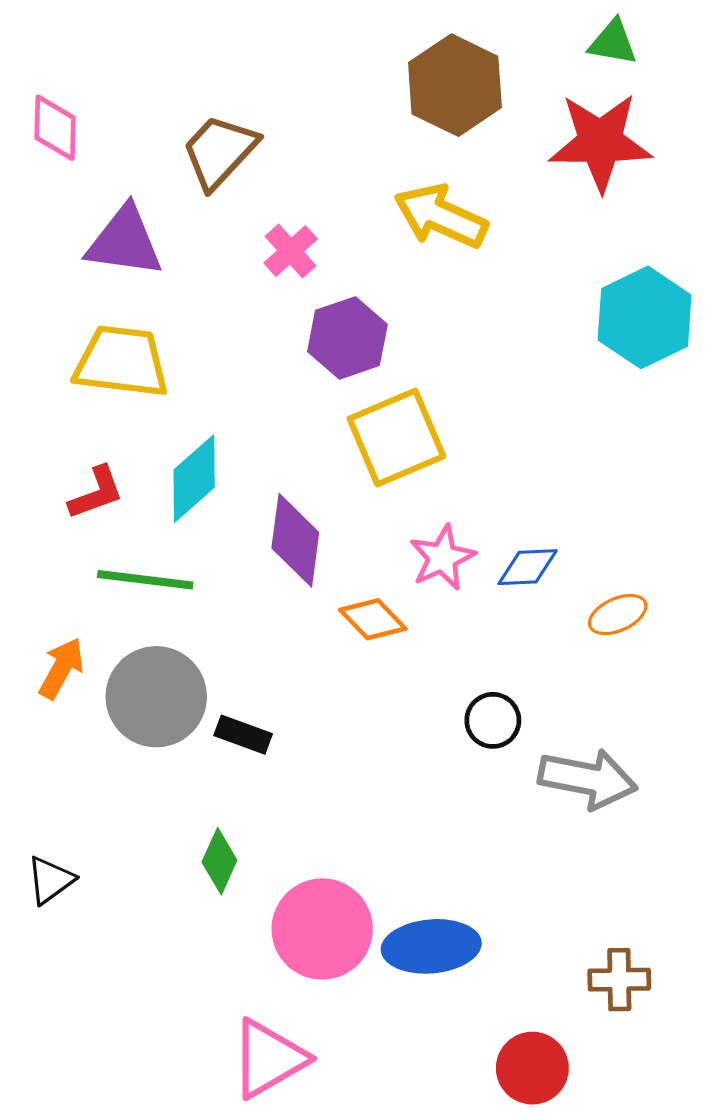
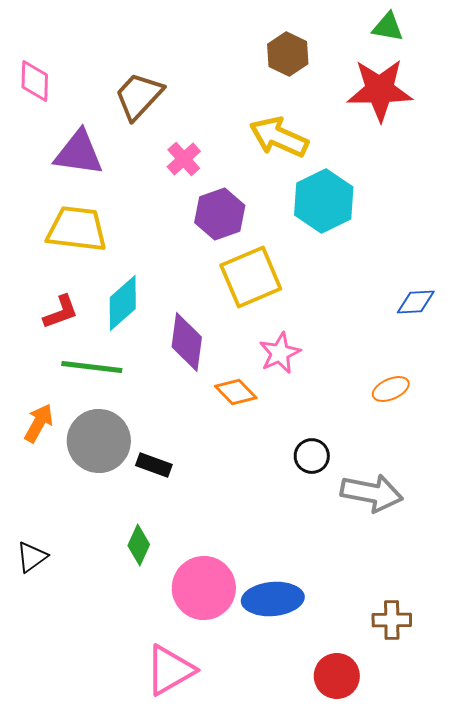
brown hexagon: (455, 85) -> (288, 54), size x0.7
cyan hexagon: (645, 317) -> (324, 201), moved
blue diamond: (528, 567) -> (416, 302), moved

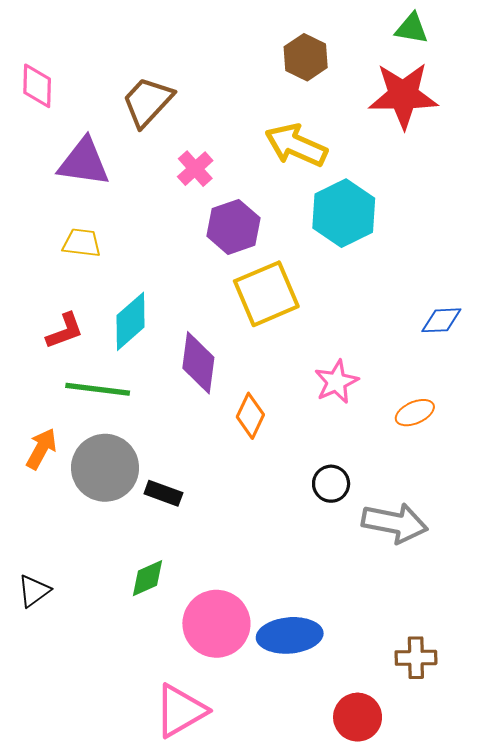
yellow trapezoid: (77, 229) -> (82, 243), size x0.6
pink star: (280, 353) -> (336, 382), moved
orange diamond: (236, 392) -> (250, 416), turned 69
green diamond: (139, 545) -> (147, 578), turned 42

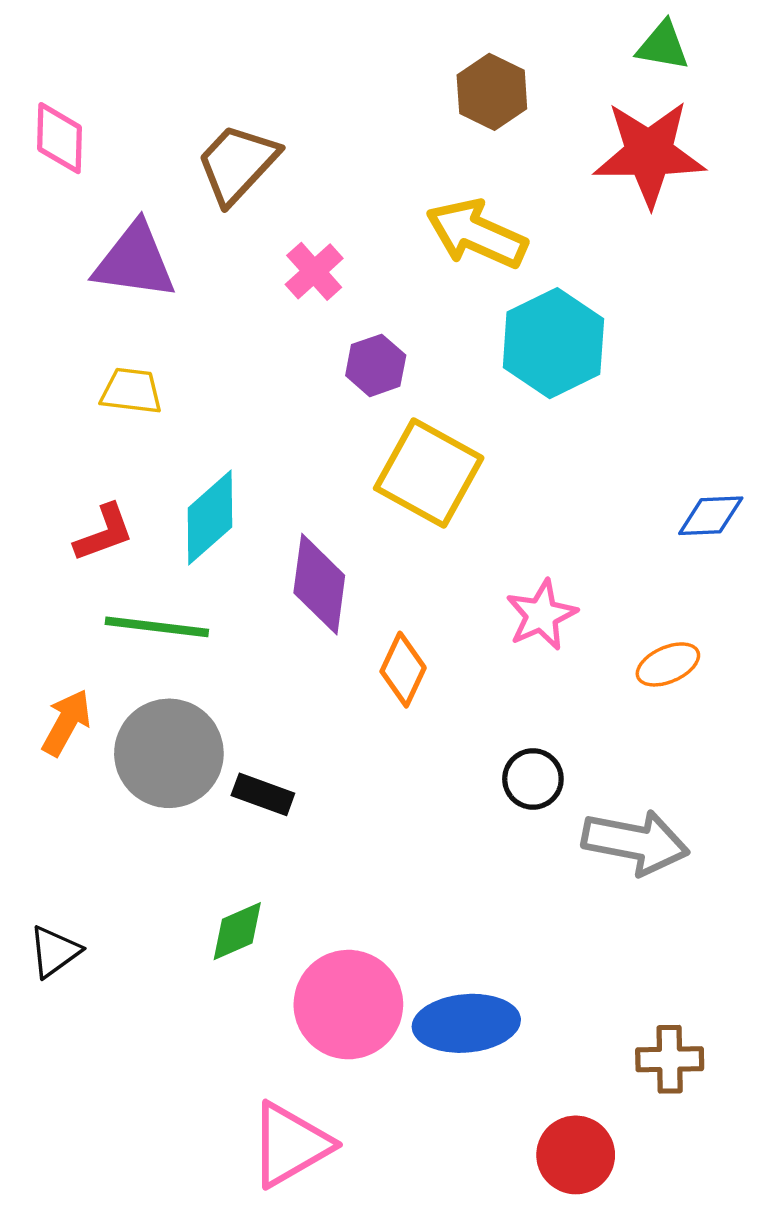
purple hexagon: (233, 227) -> (376, 365), size x0.7
yellow square: (266, 294) -> (429, 473), turned -38

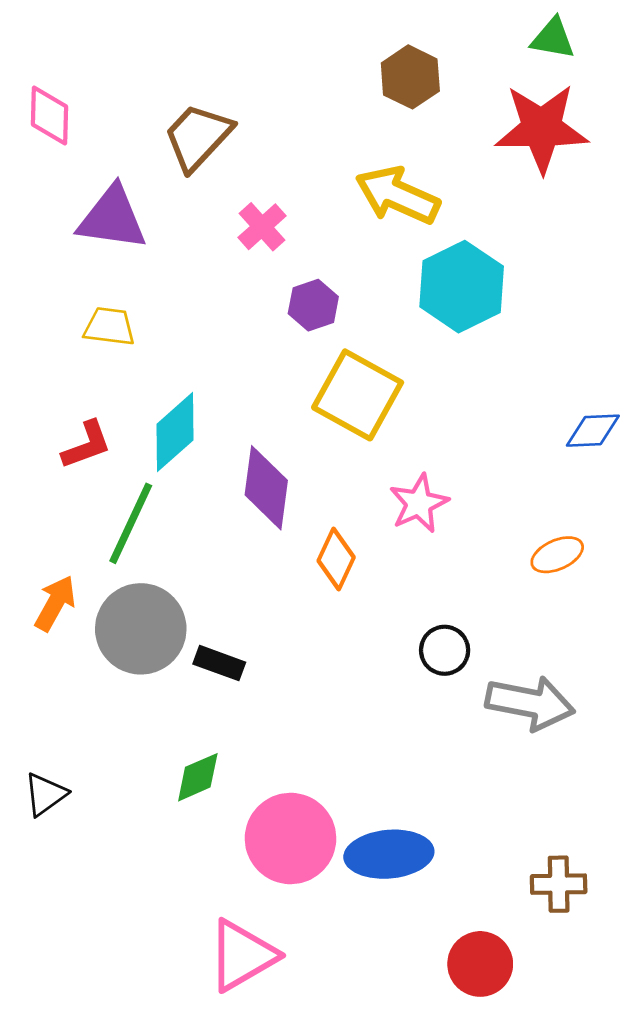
pink star: (541, 615) -> (419, 503), moved
green line: (157, 627) -> (131, 523), turned -72

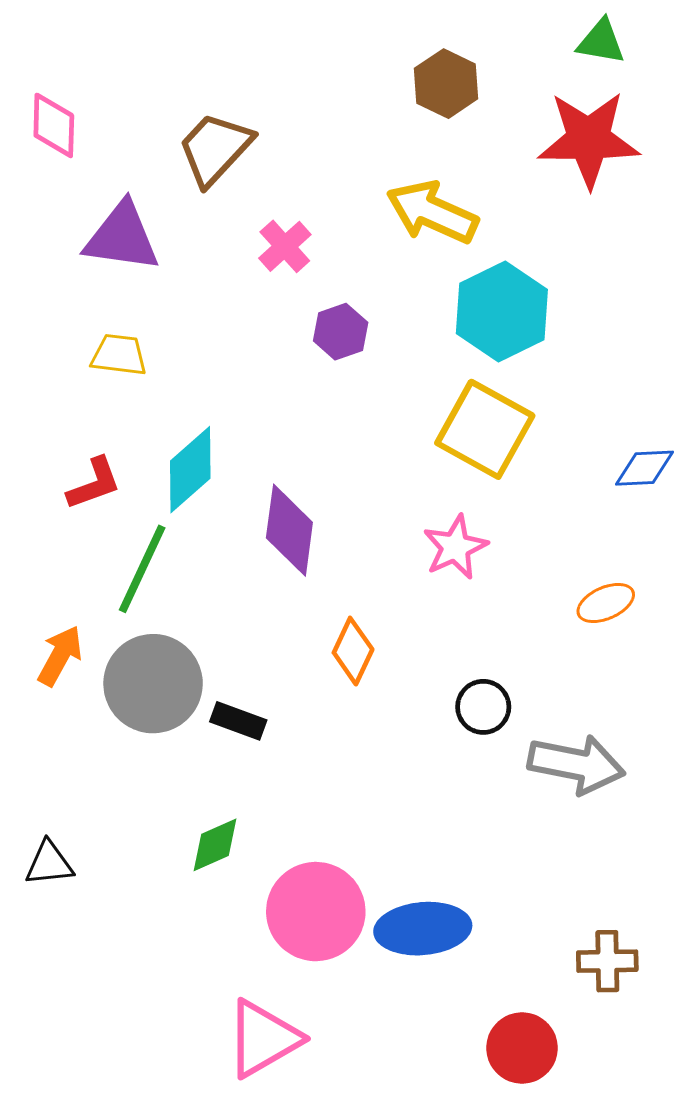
yellow square: (358, 395) -> (485, 429), moved
orange diamond: (336, 559) -> (353, 651), moved
black triangle: (45, 794) -> (49, 863), turned 30

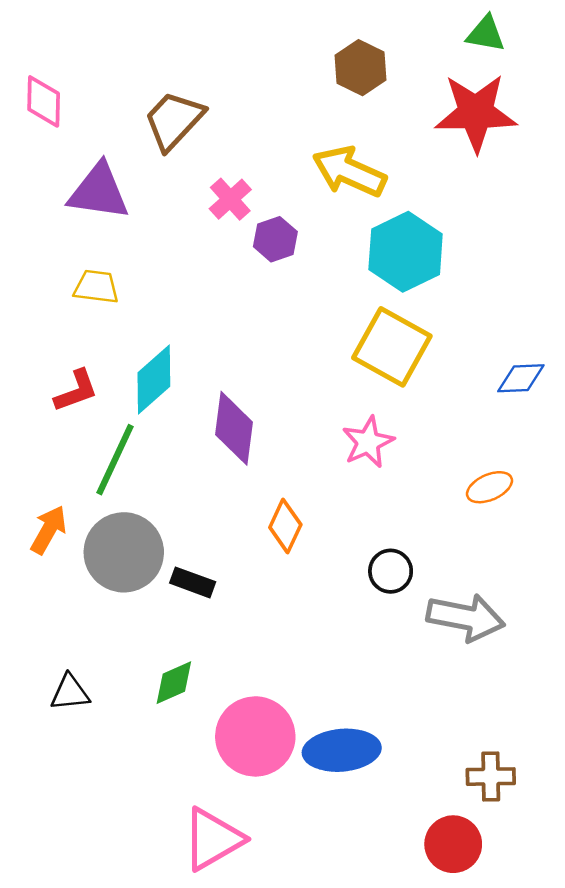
purple hexagon: (341, 332) -> (275, 239), moved
black triangle: (49, 863) -> (70, 693), moved
red circle: (522, 1048) -> (453, 844), moved

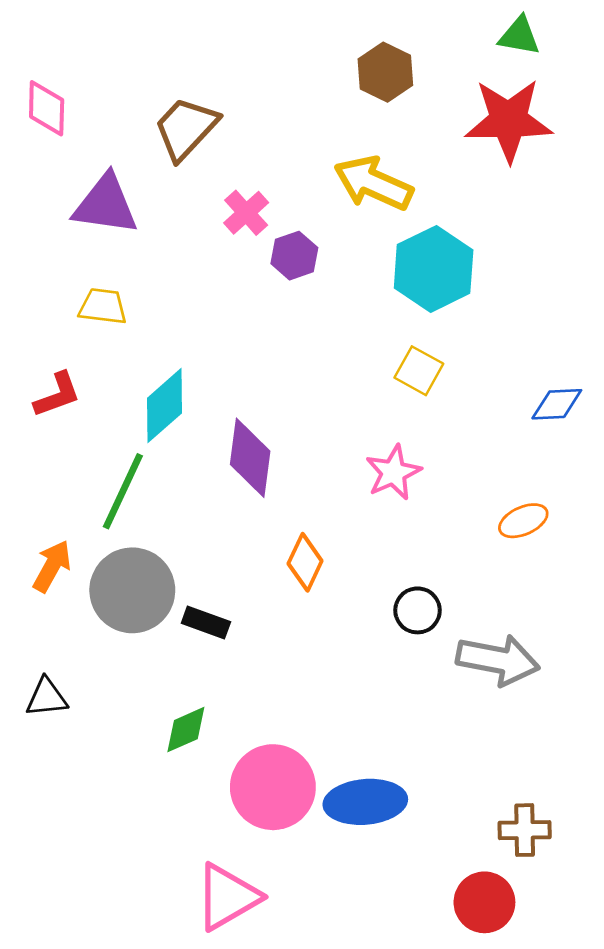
yellow square: (392, 347) -> (419, 371), size x0.6
red L-shape: (76, 391) -> (57, 395), moved
black triangle: (70, 693) -> (47, 697), moved

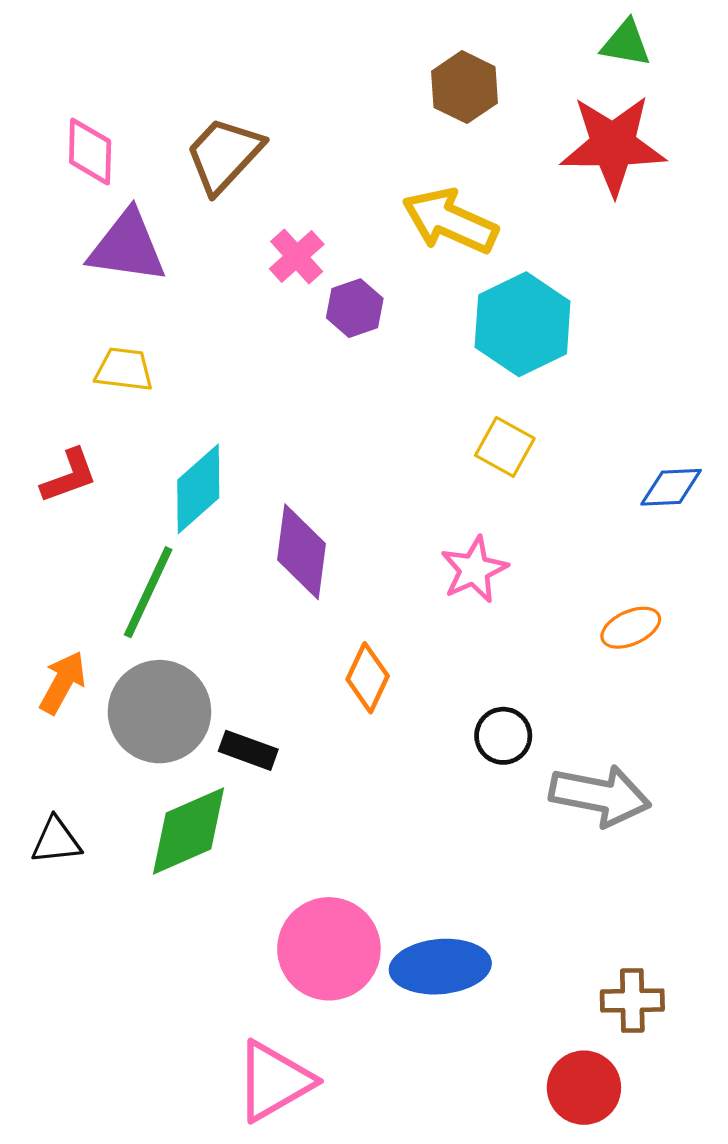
pink diamond: (47, 108) -> (90, 152), moved
green diamond: (186, 730) -> (189, 831), moved, size x1.6

